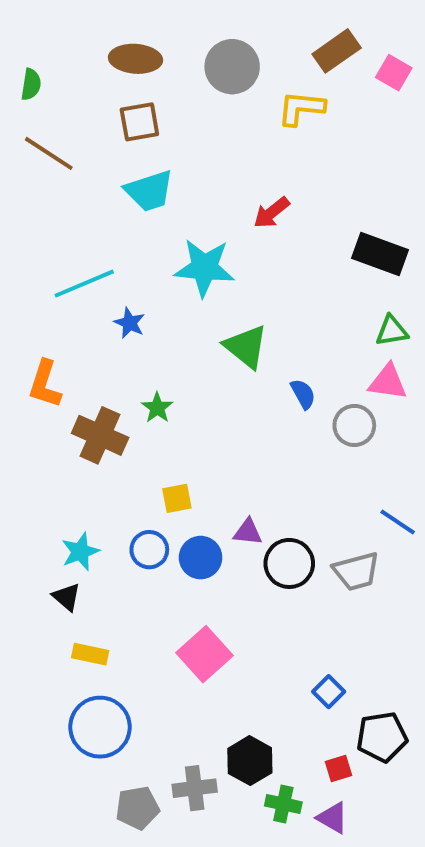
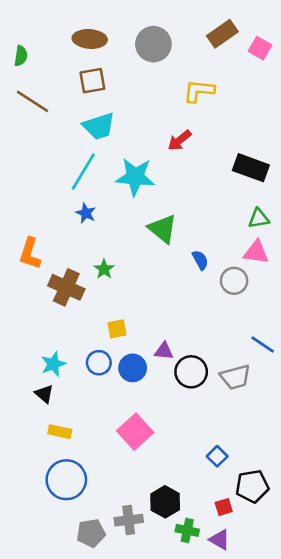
yellow L-shape: (301, 108) -> (199, 91), moved
cyan line: (84, 284) -> (83, 172), moved, turned -36

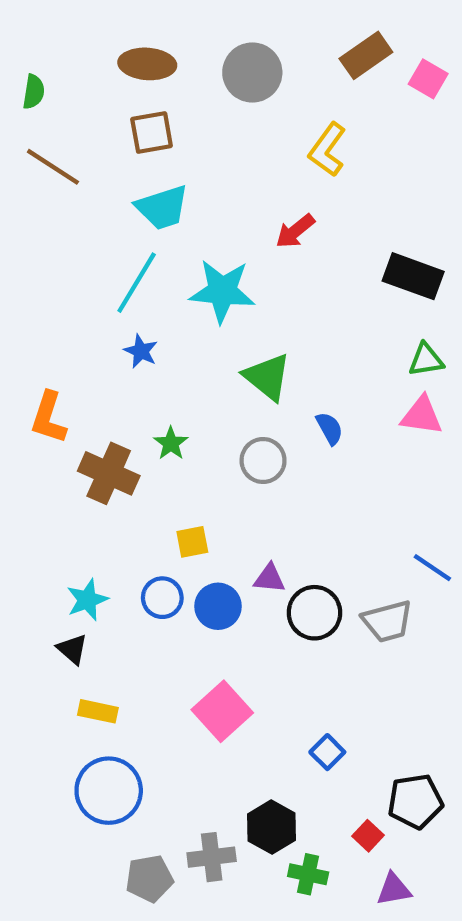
yellow L-shape: (199, 91) -> (327, 150), turned -60
gray circle: (234, 281) -> (263, 460), moved
blue square: (217, 456) -> (327, 752), moved
red square: (224, 507) -> (368, 836), turned -30
purple triangle: (220, 540) -> (394, 889), moved, turned -40

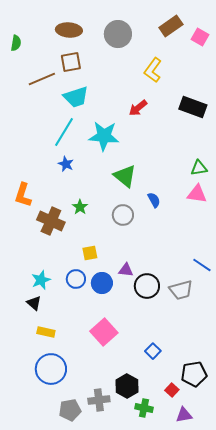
brown line: (53, 167) -> (42, 79), moved, turned -56
black rectangle: (413, 276) -> (193, 107), moved

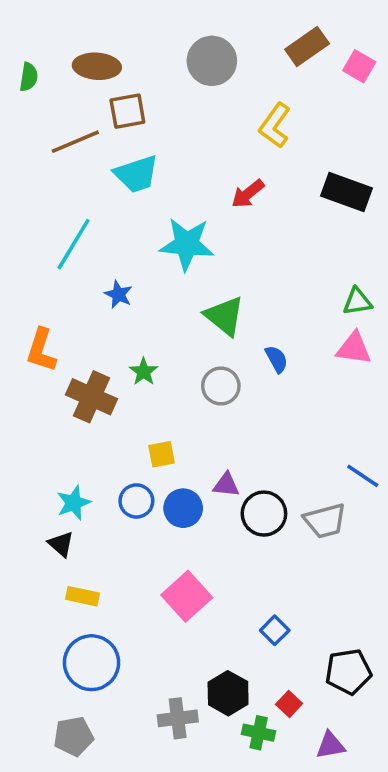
brown ellipse: (69, 30) -> (97, 66), moved
cyan line: (64, 132) -> (74, 244), moved
red square: (172, 390) -> (289, 704), moved
gray pentagon: (70, 410) -> (74, 736), moved

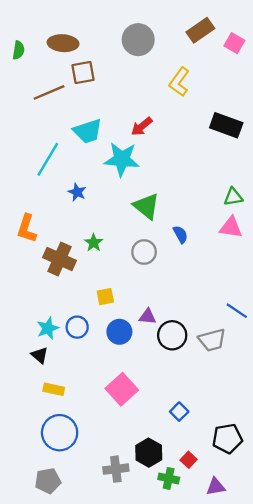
cyan trapezoid: (136, 174) -> (88, 131), moved
red arrow: (248, 194) -> (142, 126), moved
blue circle: (136, 501) -> (77, 327), moved

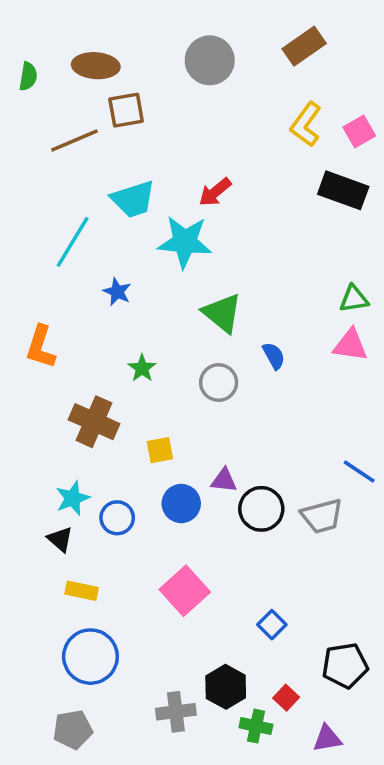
pink square: (234, 43) -> (359, 132), moved, turned 30
yellow L-shape: (179, 82) -> (306, 124), moved
brown cross: (60, 259) -> (94, 422), moved
blue circle: (77, 327) -> (117, 518), moved

